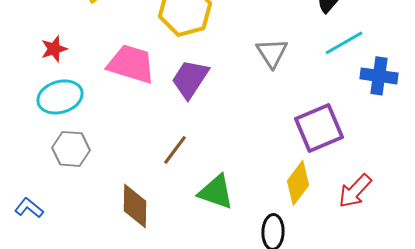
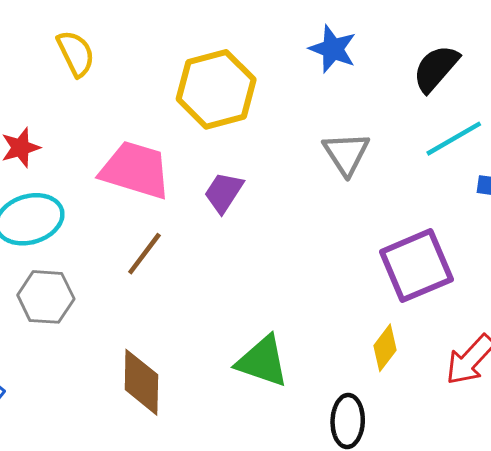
purple trapezoid: (190, 79) -> (224, 192), size x0.7
brown line: (175, 150) -> (144, 254), moved
yellow diamond: (298, 183) -> (385, 348), size x0.7

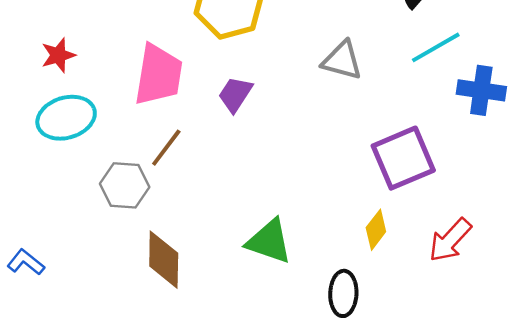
gray triangle: (346, 154) -> (342, 60), turned -42
pink trapezoid: (135, 170) -> (159, 75), turned 82
gray hexagon: (46, 297) -> (125, 185), moved

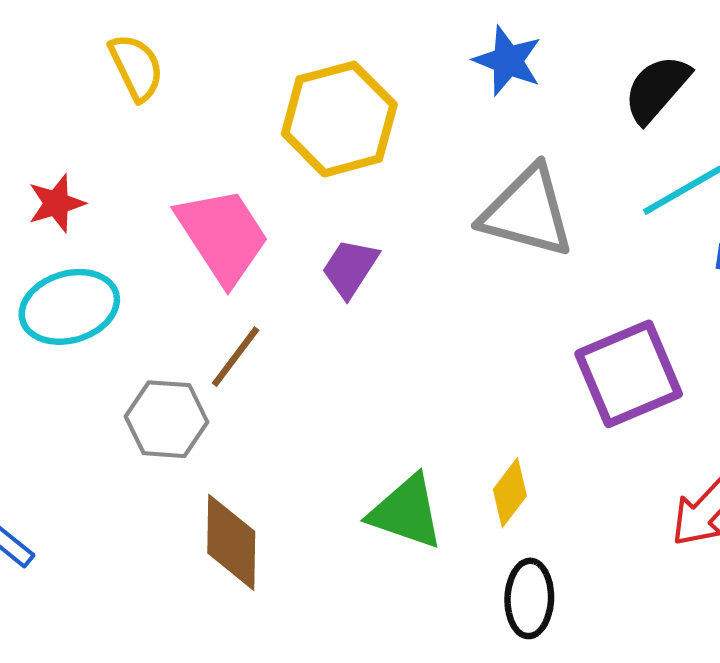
gray triangle: (342, 60) -> (527, 212), size x1.4
pink trapezoid: (159, 75) -> (223, 236), turned -42
yellow diamond: (376, 230) -> (510, 493), moved

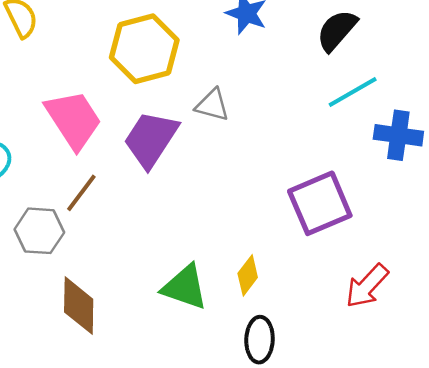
gray triangle: (527, 212) -> (212, 105), moved, size x0.6
purple trapezoid: (350, 268) -> (151, 139), size x1.6

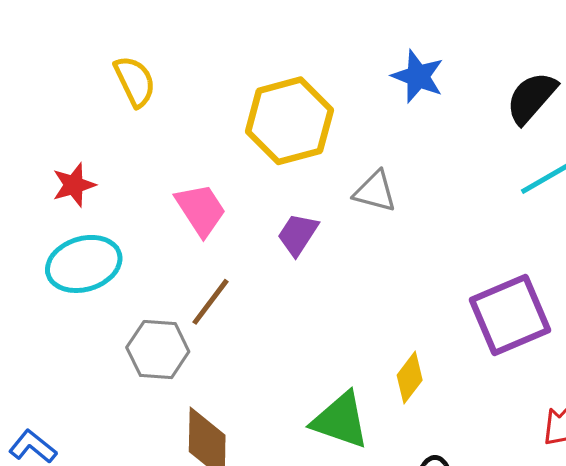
pink trapezoid: (73, 119) -> (201, 210), size x0.7
purple trapezoid: (151, 139) -> (298, 234), size x0.6
yellow diamond: (248, 275) -> (410, 378), moved

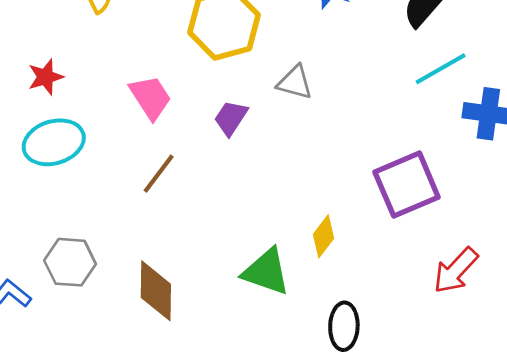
gray hexagon: (158, 350) -> (70, 262), moved

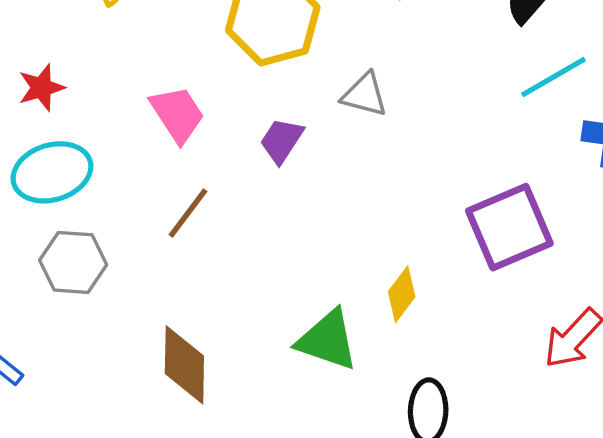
gray hexagon: (70, 262) -> (73, 262), moved

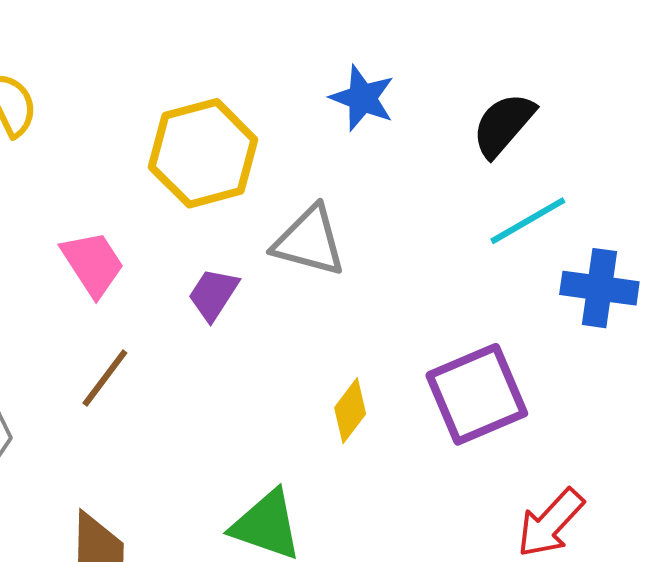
gray triangle: (365, 95) -> (309, 241), size x1.4
yellow diamond: (402, 294) -> (350, 411), moved

